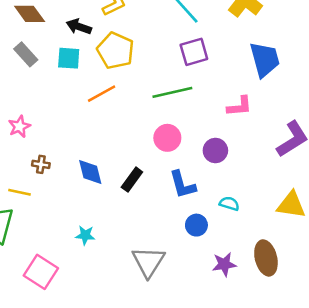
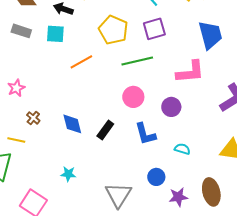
yellow pentagon: (116, 51) -> (113, 30), moved
gray rectangle: (26, 54) -> (21, 31), turned -30
pink L-shape: (239, 106) -> (190, 72), size x1.4
brown cross: (41, 164) -> (33, 118), turned 32
blue circle: (196, 225) -> (156, 177), moved

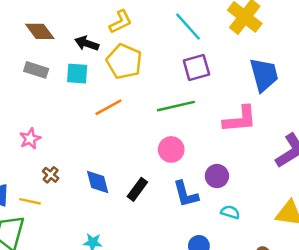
yellow pentagon: (113, 30) -> (124, 61), moved
purple circle: (171, 107) -> (217, 176), moved

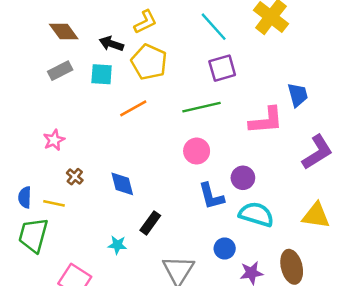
gray rectangle: (36, 70) -> (60, 71), turned -45
blue trapezoid: (264, 75) -> (298, 95), moved, size x0.7
black rectangle: (137, 189) -> (150, 223), moved
cyan semicircle: (230, 212) -> (256, 214), size x1.8

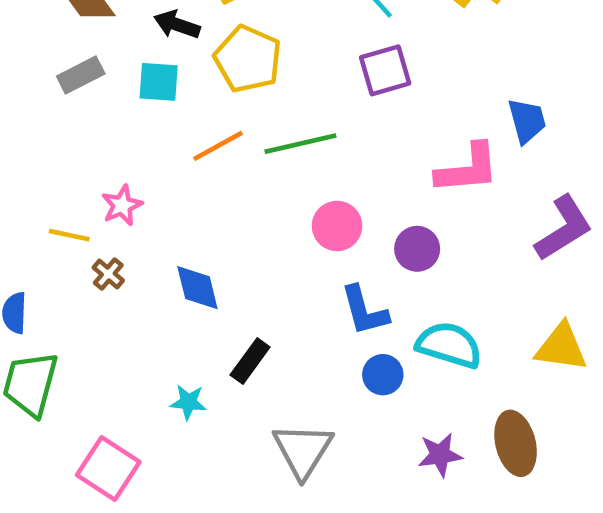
green line: (201, 107) -> (300, 144), moved
pink star: (54, 140) -> (122, 205), moved
purple circle: (243, 178) -> (417, 249), moved
yellow line: (54, 203) -> (69, 235), moved
blue circle: (225, 249) -> (383, 375), moved

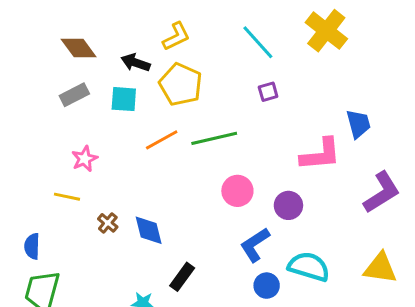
purple square: (385, 70) -> (268, 92), size x0.6
pink star: (122, 205) -> (84, 159), moved
brown cross: (108, 274) -> (108, 223), moved
blue L-shape: (364, 311) -> (255, 245), turned 72

